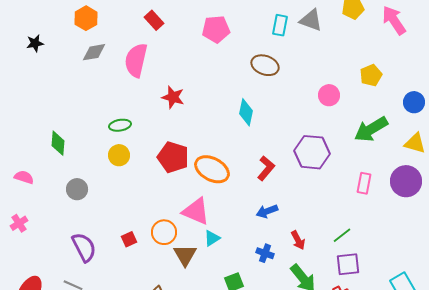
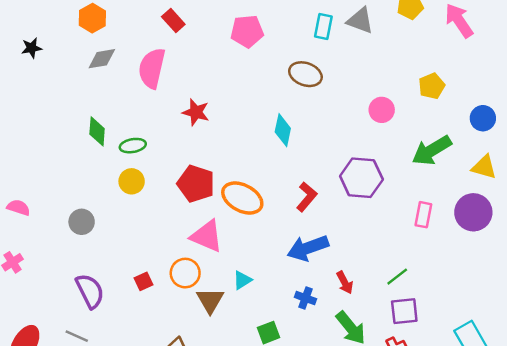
green diamond: (58, 143) -> (97, 131), moved
pink triangle: (196, 211) -> (207, 236), moved
blue arrow: (267, 211) -> (308, 248), size x1.6

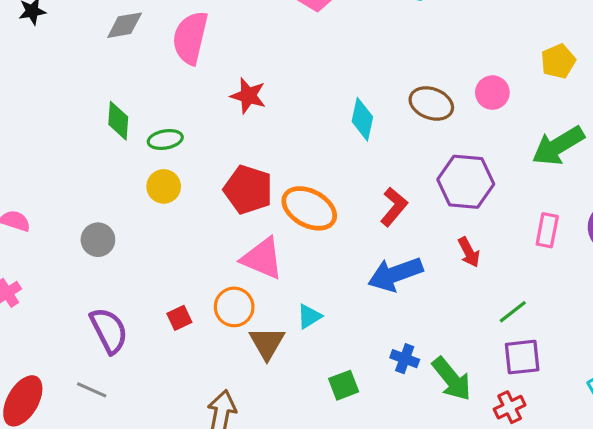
brown ellipse: (305, 74) -> (431, 103), moved
red arrow: (345, 283) -> (469, 252), moved
blue cross: (305, 298) -> (405, 359), moved

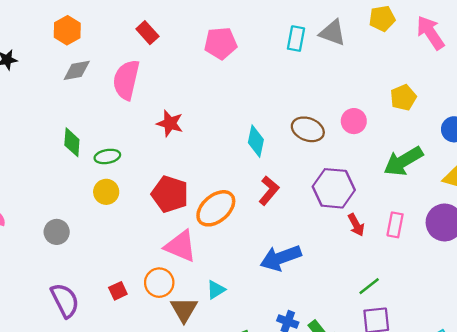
red L-shape: (394, 207) -> (269, 191), moved
orange ellipse: (309, 208) -> (216, 208), turned -69
red arrow: (469, 252) -> (356, 225), moved

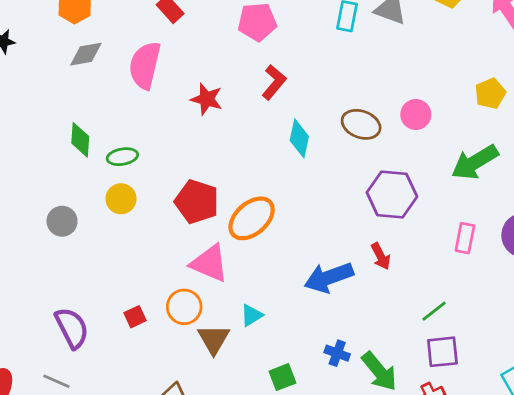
yellow pentagon: (403, 97) -> (490, 93), moved
red star: (170, 123) -> (207, 99), moved
red L-shape: (269, 191) -> (274, 82), moved
red arrow: (356, 225) -> (381, 256), moved
gray circle: (57, 232) -> (62, 221), moved

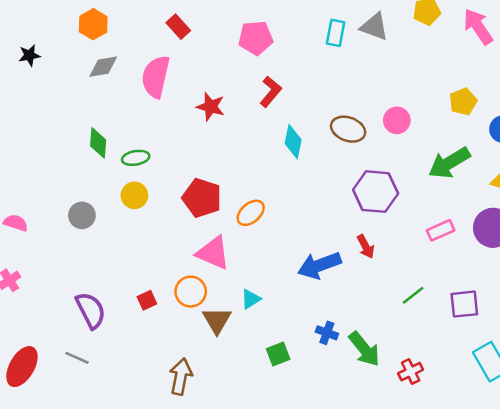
orange ellipse: (252, 218) -> (251, 213), size x0.7
pink rectangle: (465, 238) -> (441, 230), turned 55
purple square: (442, 352) -> (464, 304), moved

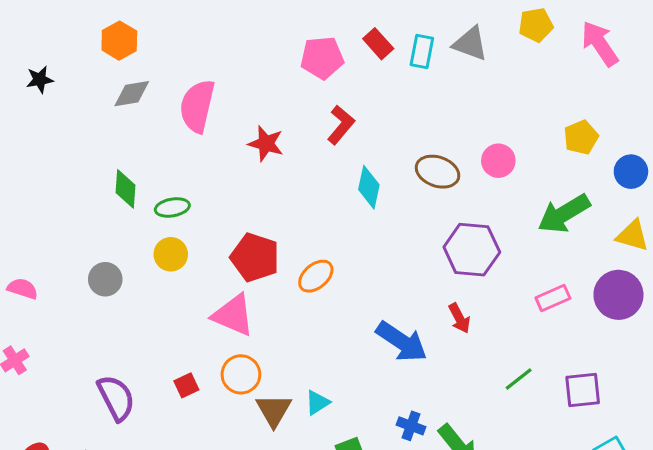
red rectangle: (178, 27) -> (378, 44), moved
pink triangle: (213, 253) -> (233, 315), moved
blue arrow: (319, 265) -> (402, 342), turned -126
cyan triangle: (251, 299) -> (317, 402), moved

